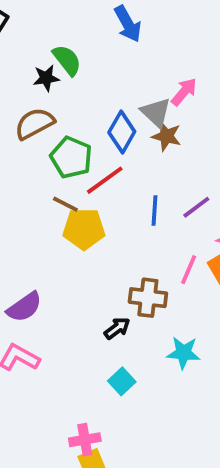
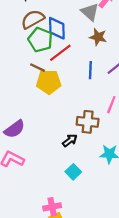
brown semicircle: (34, 124) -> (33, 19), moved
blue diamond: (122, 132) -> (57, 28), moved, turned -30
brown star: (166, 136) -> (98, 37), moved

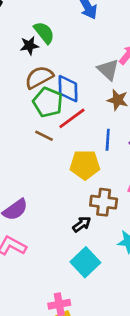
yellow pentagon: (49, 82) -> (85, 165), moved
cyan square: (73, 172) -> (85, 262), size x1.5

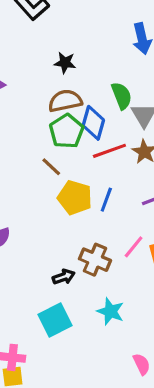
green semicircle: (44, 33) -> (122, 96), moved
red line: (72, 118) -> (109, 151), moved
blue line: (108, 140) -> (106, 200), moved
yellow pentagon: (85, 165) -> (75, 198), moved

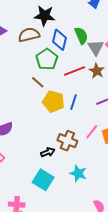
black star: (65, 63) -> (45, 16), size x1.5
brown semicircle: (65, 101) -> (29, 35), moved
blue diamond: (93, 123) -> (60, 40), moved
cyan square: (55, 320) -> (43, 180), turned -30

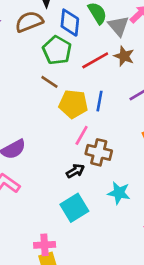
pink line: (92, 132) -> (82, 135), moved
cyan square: (43, 180) -> (74, 208), turned 35

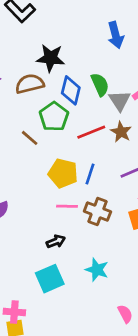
brown line: (49, 82) -> (30, 138), moved
pink line: (82, 135) -> (67, 206), turned 54
brown cross: (99, 152) -> (97, 211), moved

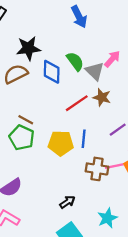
green pentagon: (54, 117) -> (22, 138), moved
pink line: (67, 206) -> (114, 166), moved
cyan star: (97, 270) -> (107, 218), turned -30

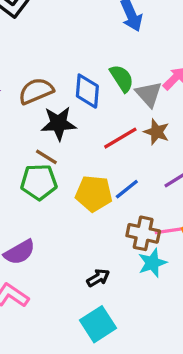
black star: (28, 48) -> (59, 123), moved
green pentagon: (22, 138) -> (39, 182), turned -30
blue line: (84, 139) -> (127, 189), turned 42
cyan star: (107, 218) -> (152, 263), moved

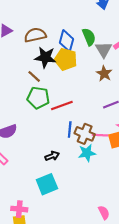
red line: (120, 138) -> (62, 106), moved
green pentagon: (39, 182) -> (38, 98), moved
blue line: (127, 189) -> (70, 130), moved, turned -56
yellow pentagon: (94, 193) -> (66, 59), moved

